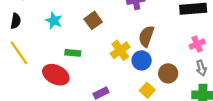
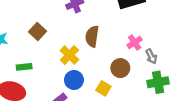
pink cross: (197, 44) -> (135, 42), moved
blue circle: (142, 60) -> (74, 80), moved

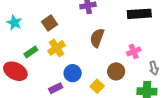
yellow cross: (69, 55) -> (57, 48), moved
gray arrow: (151, 56) -> (154, 68), moved
green rectangle: (24, 67) -> (31, 52), turned -40

